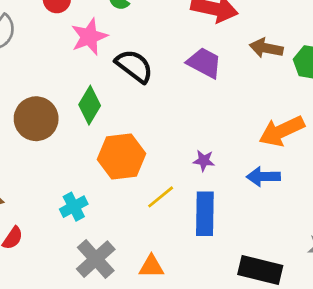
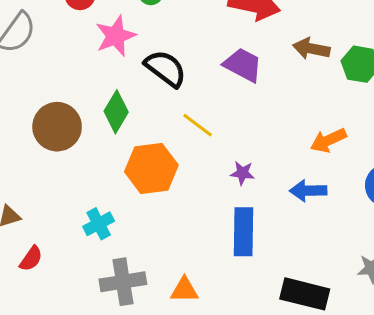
orange arrow: (282, 131) -> (328, 140), size x0.7
yellow line: (161, 197) -> (198, 125), moved, turned 76
gray cross: (96, 259) -> (123, 282), turned 33

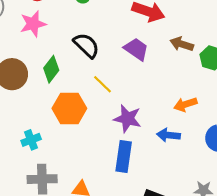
pink star: (116, 36) -> (33, 24), moved
purple star: (242, 173) -> (128, 119), size x1.8

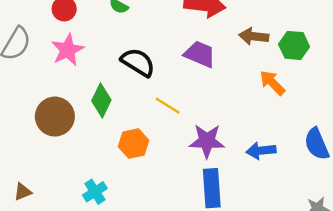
orange arrow: (185, 104) -> (272, 83), moved, turned 75
orange hexagon: (69, 108) -> (134, 144), size x0.7

